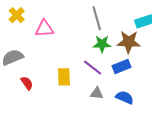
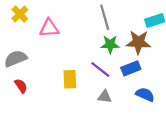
red semicircle: (27, 83) -> (21, 86), moved
blue semicircle: (125, 97) -> (145, 94), moved

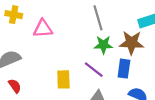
yellow cross: (20, 14) -> (14, 15), turned -35
blue rectangle: (131, 68) -> (124, 69), turned -60

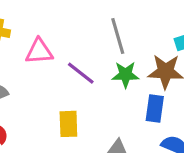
purple line: (94, 70) -> (81, 73), moved

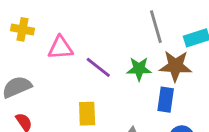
gray line: (118, 36) -> (156, 27), moved

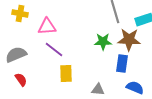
purple line: (98, 67) -> (54, 50), moved

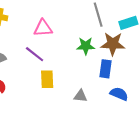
pink triangle: (47, 27) -> (43, 28), moved

